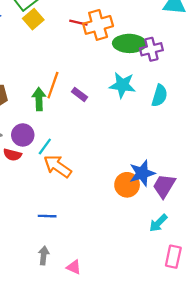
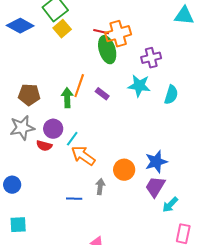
green ellipse: (129, 43) -> (107, 50), moved, turned 72
purple cross: (151, 49) -> (151, 58), moved
orange circle: (127, 185) -> (124, 170), moved
purple trapezoid: (164, 186) -> (155, 187), moved
gray arrow: (44, 255) -> (100, 187), moved

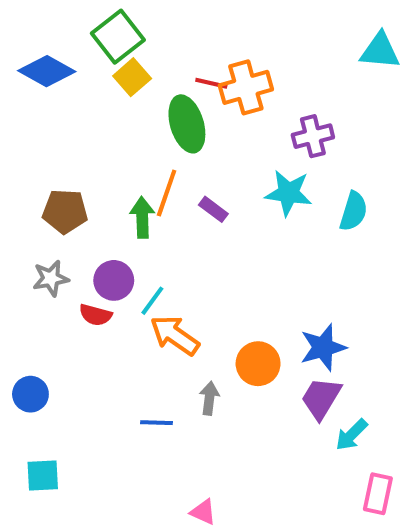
green ellipse: (107, 50) -> (187, 124), moved
gray star: (22, 128) -> (51, 278), size x0.7

